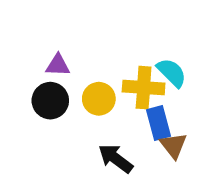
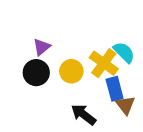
purple triangle: (58, 65) -> (42, 47), turned -42
yellow cross: (144, 88) -> (104, 63), turned 32

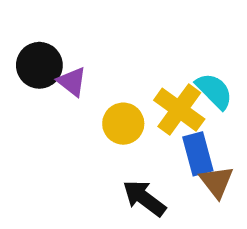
purple triangle: (42, 47) -> (72, 82), turned -42
black circle: (36, 73) -> (39, 65), moved

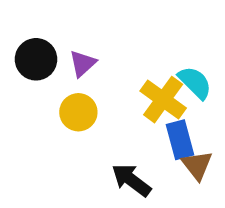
purple triangle: (72, 82) -> (83, 64), moved, turned 40
yellow circle: (123, 124) -> (78, 112), moved

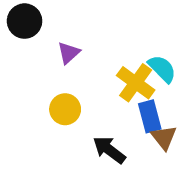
black circle: (36, 59) -> (25, 21), moved
yellow circle: (78, 112) -> (65, 109), moved

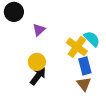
brown triangle: (164, 137) -> (84, 84), moved
black arrow: (109, 150) -> (38, 76), moved, turned 90

